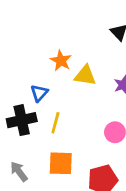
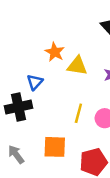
yellow line: (55, 123) -> (78, 113), moved

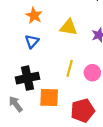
orange star: (55, 52) -> (34, 15), moved
black cross: (19, 107) -> (28, 78), moved

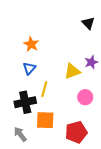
yellow triangle: (69, 27) -> (72, 71), moved, turned -30
yellow line: (70, 68) -> (44, 89), moved
gray arrow: (16, 104) -> (20, 134), moved

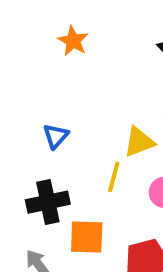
orange star: (31, 44) -> (73, 41), moved
yellow line: (44, 89) -> (114, 177), moved

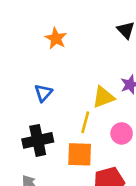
orange star: (73, 41) -> (56, 38), moved
orange square: (87, 237) -> (80, 154), moved

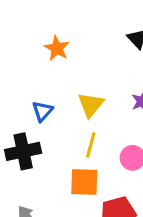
yellow triangle: (103, 97) -> (91, 105), moved, turned -30
black cross: (38, 140) -> (23, 151), moved

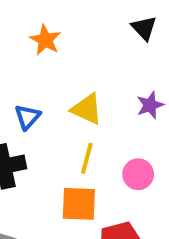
yellow triangle: (91, 105) -> (87, 109), turned -44

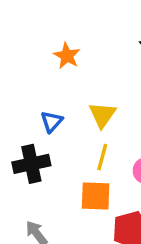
yellow triangle: (87, 109) -> (102, 115), turned 40

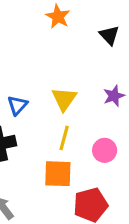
orange star: (67, 56) -> (58, 16), moved

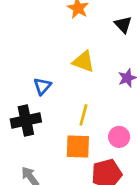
yellow triangle: (64, 99) -> (83, 62), moved, turned -45
pink circle: (105, 150) -> (119, 137), moved

